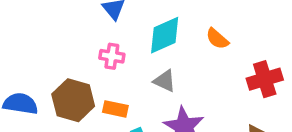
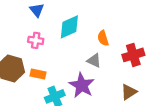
orange semicircle: (217, 39) -> (103, 38), moved, turned 32
gray triangle: (165, 81) -> (94, 61), moved

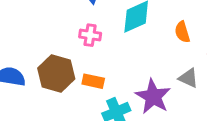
gray triangle: (94, 61) -> (188, 78), moved

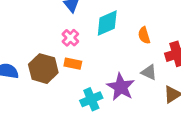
pink cross: (90, 35) -> (70, 38), turned 35
orange rectangle: (93, 81) -> (73, 64), moved

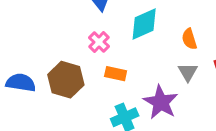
orange rectangle: (73, 64) -> (116, 74), moved
gray triangle: (149, 72) -> (188, 72), moved, turned 35

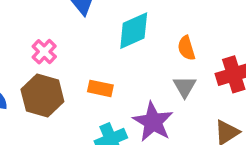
pink cross: (99, 42) -> (44, 52), moved

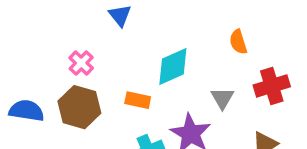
cyan diamond: (134, 31) -> (173, 67), moved
orange semicircle: (186, 48) -> (238, 42), moved

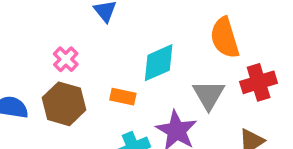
orange semicircle: (238, 42) -> (225, 38), size x1.6
gray triangle: (222, 98) -> (209, 95), size x1.4

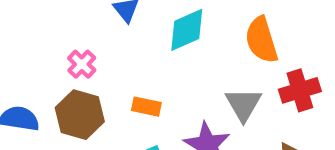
cyan diamond: (159, 63) -> (187, 30), moved

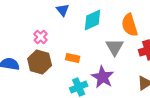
gray triangle: (243, 105) -> (115, 47), moved

